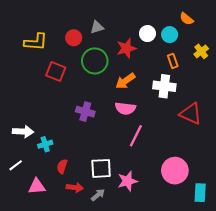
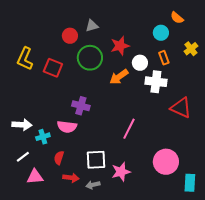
white circle: (147, 34) -> (140, 63), moved
yellow L-shape: (36, 42) -> (25, 59), moved, turned 110
pink semicircle: (125, 108) -> (67, 127), moved
white line: (16, 165) -> (23, 157), moved
gray arrow: (98, 195) -> (93, 185), turned -152

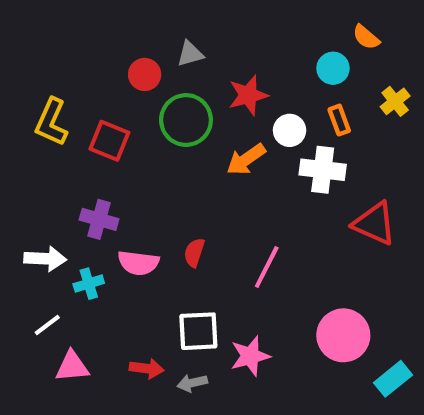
purple cross: (81, 106) -> (99, 219), moved
red semicircle: (59, 158) -> (194, 253), moved
cyan rectangle: (190, 183) -> (393, 379), turned 48

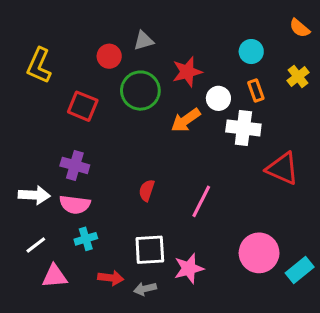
orange semicircle: (366, 37) -> (300, 28), moved
yellow L-shape: (51, 122) -> (39, 66), moved
pink semicircle: (138, 263) -> (75, 204), moved
cyan cross: (89, 284) -> (86, 239), moved
cyan rectangle: (393, 379) -> (300, 270), moved

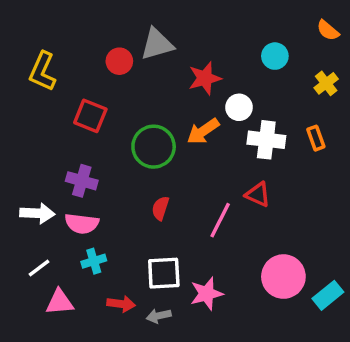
gray triangle: (144, 41) -> (157, 44), size x1.5
green circle: (140, 91) -> (154, 147), moved
orange rectangle: (256, 91) -> (316, 138), moved
red triangle: (282, 169) -> (258, 194), moved, size x0.7

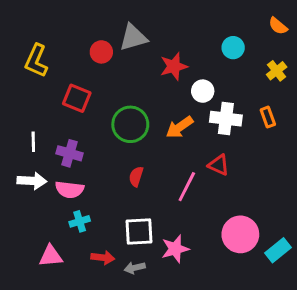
orange arrow: (203, 131) -> (180, 127), moved
white line: (39, 268) -> (33, 142), moved, turned -54

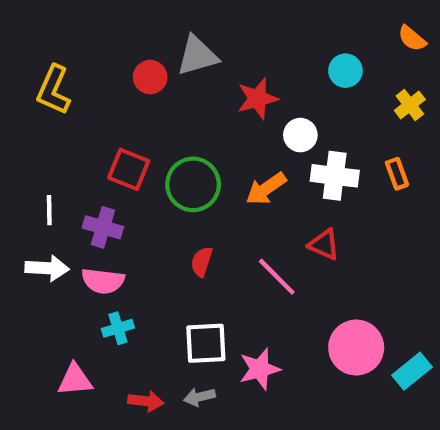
red square: (77, 98) -> (129, 169), moved
pink line: (187, 187) -> (277, 277), turned -72
red arrow: (103, 258) -> (146, 401), moved

